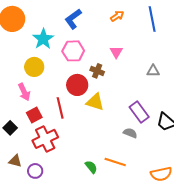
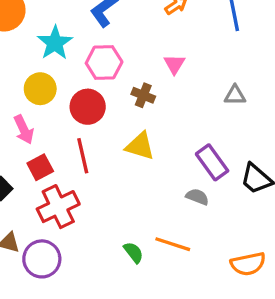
red circle: (77, 85) -> (88, 107), moved
purple circle: (35, 171) -> (42, 259), size x1.5

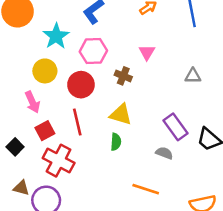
red cross: (58, 207) -> (59, 161), turned -36
green semicircle: (133, 252) -> (116, 142), moved, turned 42

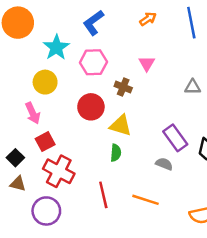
red circle: (81, 85) -> (91, 107), moved
red line: (77, 122) -> (103, 195), moved
brown triangle: (21, 188) -> (18, 184), moved

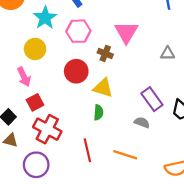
pink triangle: (147, 63) -> (126, 32), size x1.6

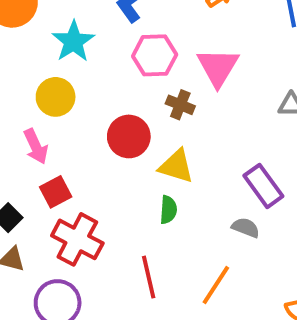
pink hexagon: (78, 31) -> (155, 55), moved
orange line: (125, 155) -> (216, 285), turned -75

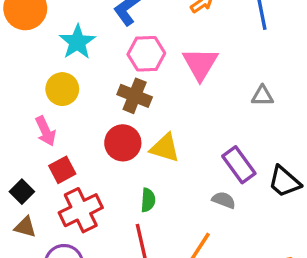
brown cross: (180, 105) -> (135, 96), moved, size x1.4
red circle: (129, 136) -> (123, 143), moved
green semicircle: (168, 210) -> (148, 200), moved
red cross: (77, 239) -> (81, 210), turned 36

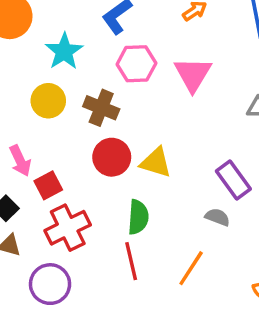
brown cross: (135, 96) -> (101, 108), moved
pink arrow: (45, 131) -> (20, 161), moved
green semicircle: (148, 200) -> (138, 217), size x1.4

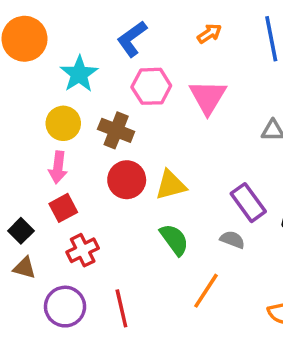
pink arrow: (20, 161) -> (58, 167), moved, turned 32
yellow triangle: (156, 162) -> (171, 185), turned -32
green semicircle: (138, 217) -> (174, 240), moved, turned -40
red cross: (68, 228) -> (83, 250), size x0.7
red line: (131, 261) -> (121, 308), moved

